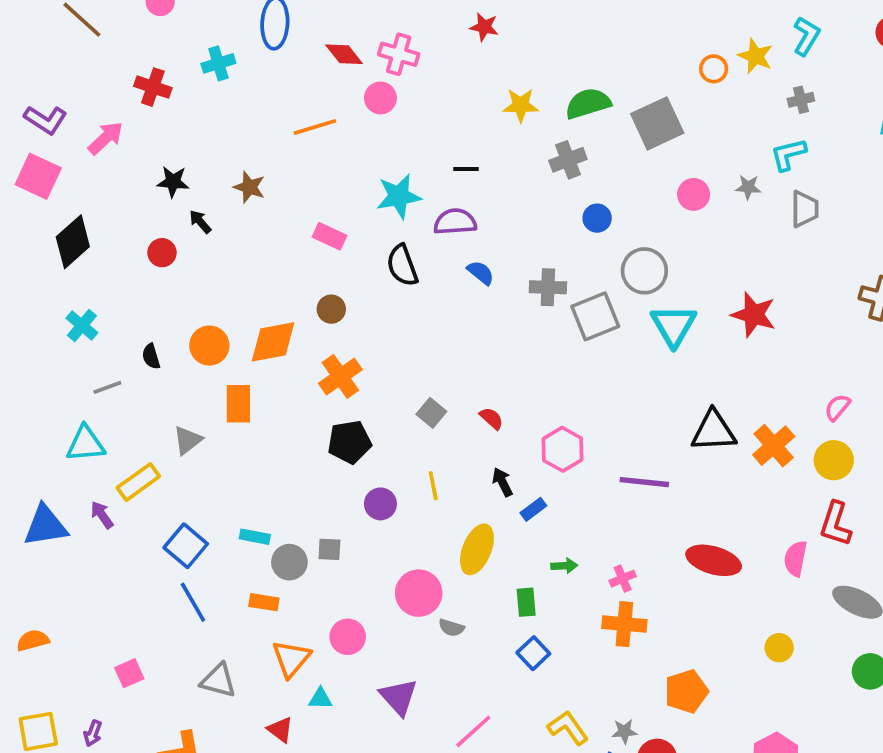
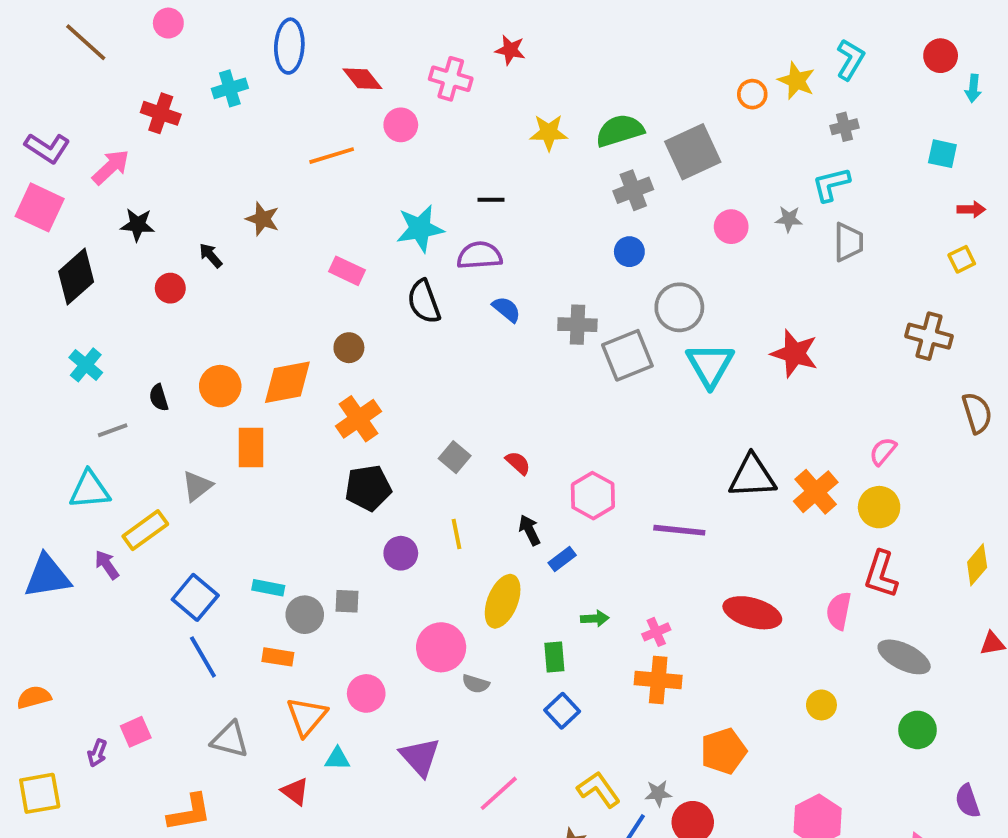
pink cross: (399, 54) -> (451, 79), moved
gray cross: (568, 160) -> (633, 190), moved
black star: (173, 182) -> (138, 225), moved
purple arrow: (93, 733) -> (97, 753), moved

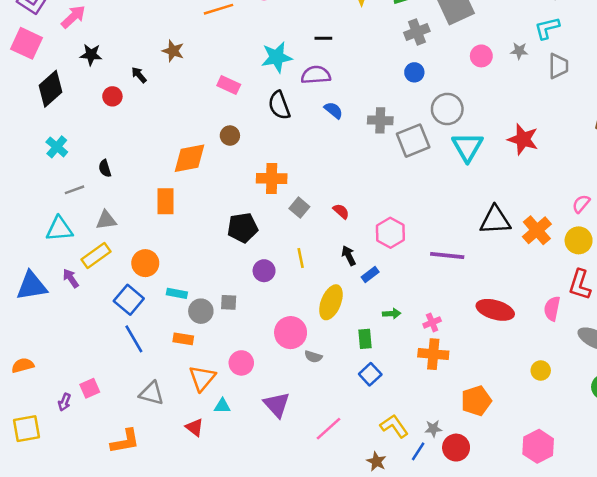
orange circle: (220, 386) -> (145, 263), moved
orange cross: (359, 419) -> (272, 178), moved, turned 36
gray triangle: (197, 486) -> (106, 220), moved, turned 30

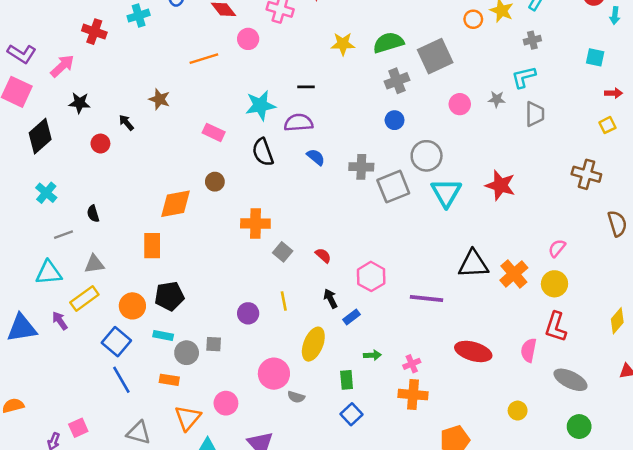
black pentagon: (243, 228) -> (169, 296), moved

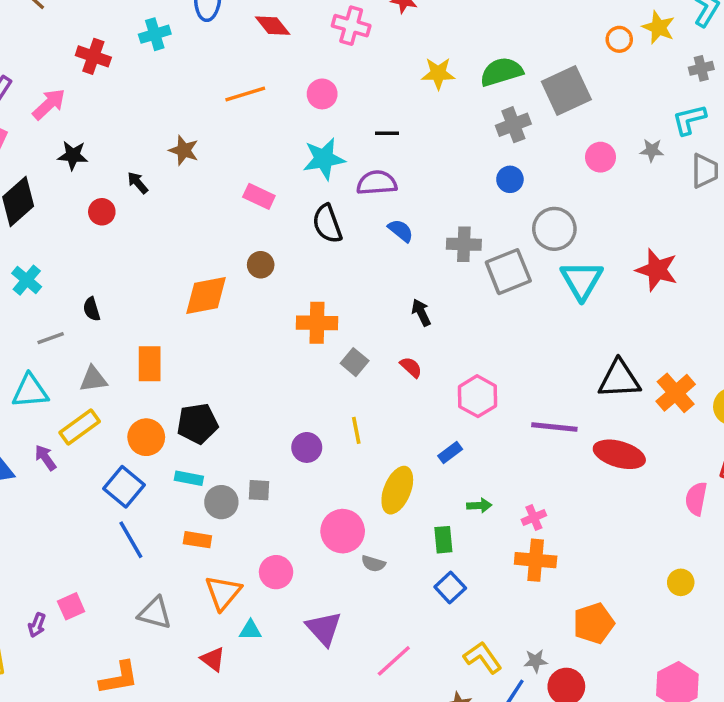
pink circle: (248, 39) -> (322, 94), moved
orange rectangle: (152, 246) -> (150, 364), moved
black arrow: (331, 299) -> (421, 313), moved
red ellipse: (473, 351) -> (619, 454), moved

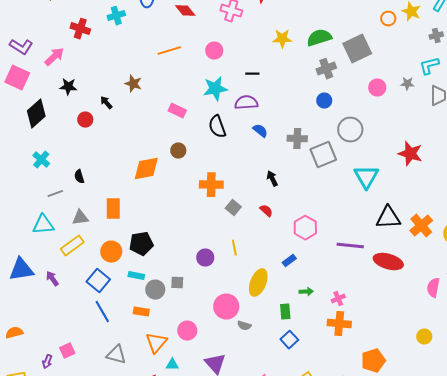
cyan triangle: (582, 280) -> (366, 177), moved
purple arrow: (45, 458) -> (52, 279), moved

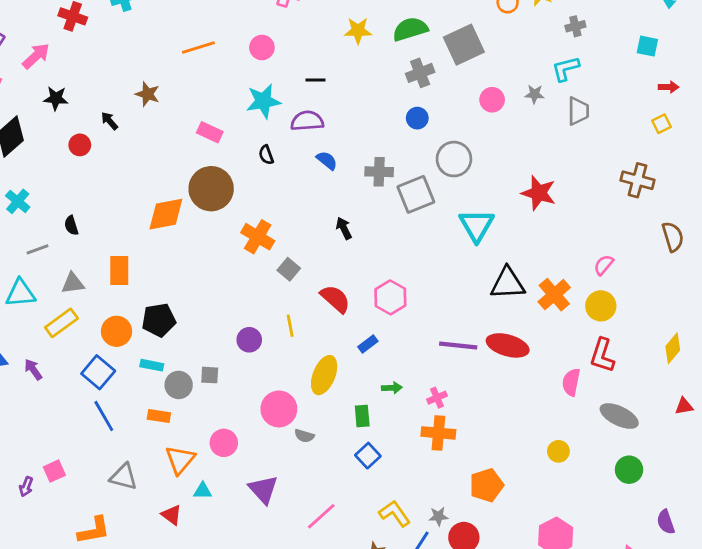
black semicircle: (217, 127) -> (266, 155), size x0.6
brown circle: (178, 151) -> (211, 189), size x2.0
orange cross: (211, 185) -> (258, 237), turned 30
red semicircle: (266, 211) -> (335, 299), moved, size x1.6
purple line: (350, 246) -> (458, 345), moved

